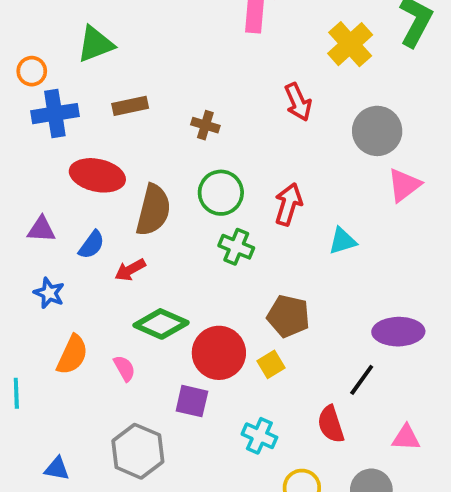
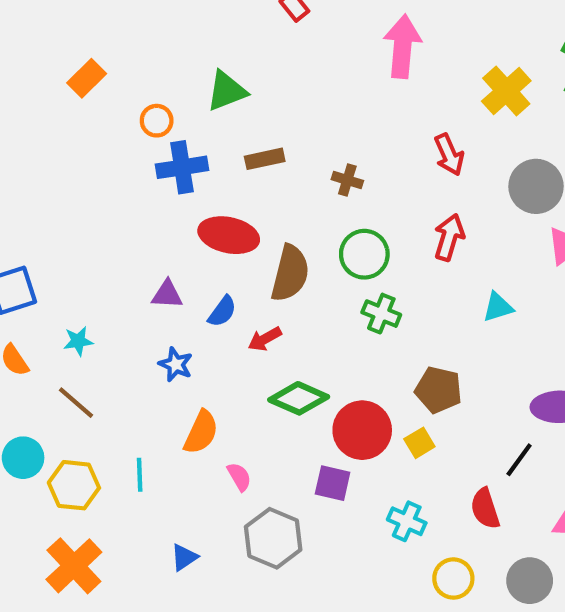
red arrow: (288, 204) -> (449, 237), moved
pink semicircle: (124, 368) -> (239, 477), moved
blue triangle: (57, 469) -> (184, 557), turned -44

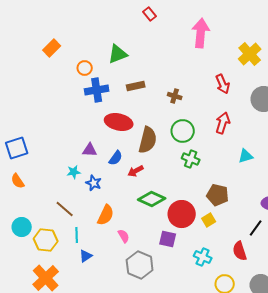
cyan star: (78, 341) -> (74, 172), moved
brown line: (76, 403) -> (65, 209), moved
blue triangle: (184, 557) -> (86, 256), moved

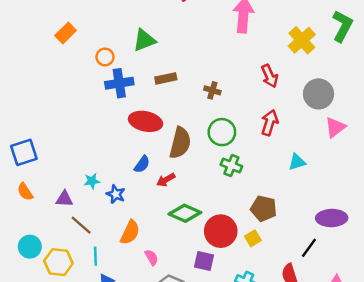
purple triangle: (90, 150) -> (64, 199), moved

